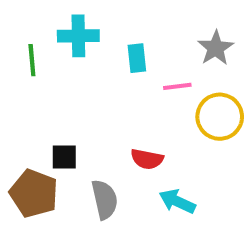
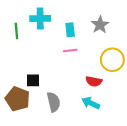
gray star: (216, 48) -> (100, 25), moved
pink line: (177, 86) -> (70, 50), moved
red semicircle: (147, 159) -> (94, 81), moved

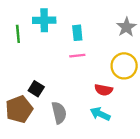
gray star: (100, 25) -> (126, 27), moved
black square: (33, 80) -> (36, 89), turned 32
brown pentagon: (18, 99) -> (19, 109), turned 30

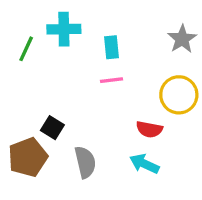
green line: (18, 34) -> (26, 49), turned 30

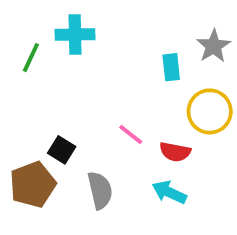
cyan rectangle: (111, 47) -> (171, 67), moved
pink line: (111, 80) -> (131, 135), moved, turned 45

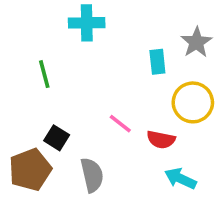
cyan cross: (75, 35) -> (87, 23), moved
green line: (31, 58) -> (44, 74), moved, turned -40
cyan arrow: (169, 192) -> (180, 179), moved

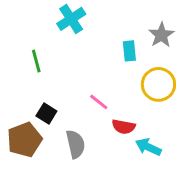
cyan cross: (87, 23) -> (71, 19), turned -32
red semicircle: (161, 140) -> (124, 127), moved

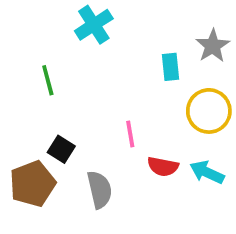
pink line: (99, 102) -> (130, 134), turned 42
cyan arrow: (148, 147) -> (207, 172), moved

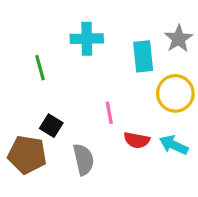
cyan cross: (94, 25) -> (87, 39), moved, turned 32
cyan rectangle: (171, 67) -> (143, 56), size x1.4
brown pentagon: (32, 184) -> (27, 155), turned 30

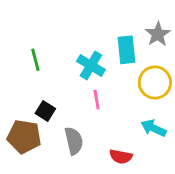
cyan cross: (87, 39) -> (91, 65), moved, turned 32
red semicircle: (137, 140) -> (121, 156), moved

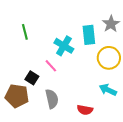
green line: (35, 60) -> (25, 32), moved
pink line: (97, 100) -> (51, 66), moved, turned -32

